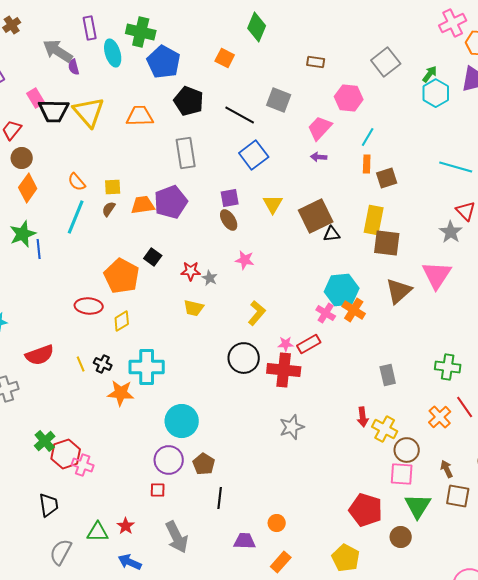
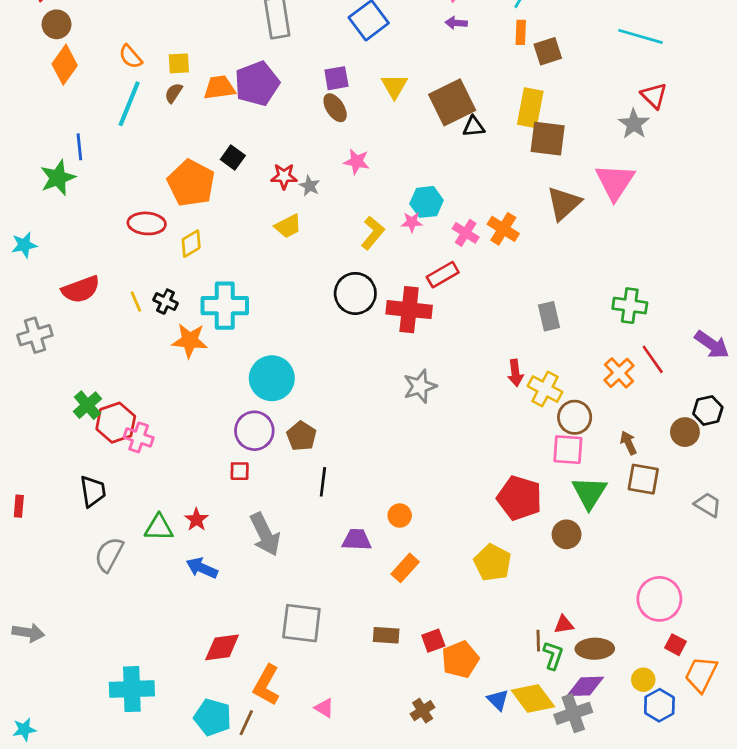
green star: (23, 234) -> (58, 178), moved
cyan hexagon: (342, 290) -> (427, 202), moved, size x0.7
yellow trapezoid: (194, 308) -> (288, 226), turned -40
pink star: (286, 344) -> (412, 222), moved

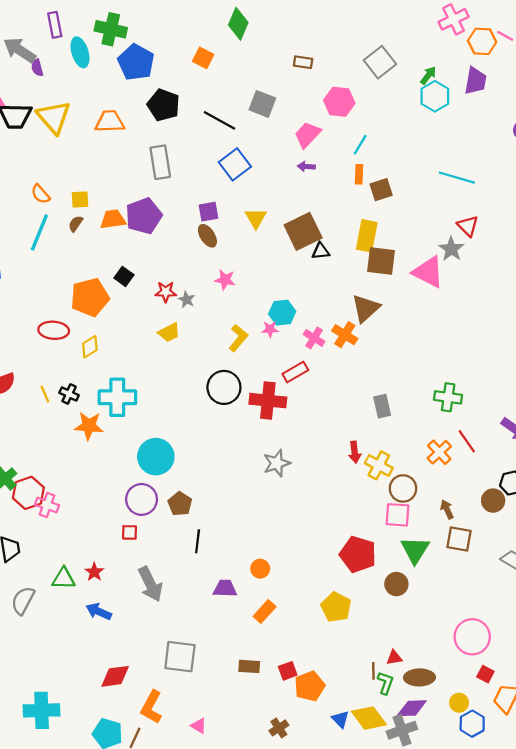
pink triangle: (615, 182) -> (428, 272), moved, turned -36
orange pentagon: (191, 183) -> (90, 297), turned 30
brown triangle: (564, 203) -> (366, 308), moved

